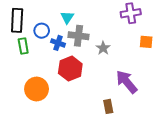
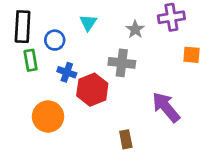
gray cross: (78, 36) -> (122, 63), moved
blue cross: (58, 43) -> (67, 72), moved
gray star: (103, 48) -> (135, 29), moved
brown rectangle: (108, 106) -> (126, 139), moved

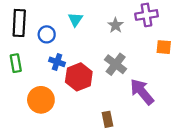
green rectangle: (31, 60) -> (16, 63), moved
gray cross: (122, 63) -> (116, 64), moved, turned 30

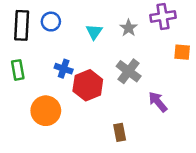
cyan triangle: (75, 20) -> (94, 32), moved
blue circle: (47, 34) -> (51, 22), moved
purple arrow: (142, 92) -> (158, 102), size x0.7

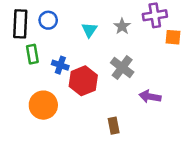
orange square: (182, 52) -> (173, 37), moved
green rectangle: (18, 70) -> (32, 54), moved
purple arrow: (158, 102) -> (150, 97), turned -40

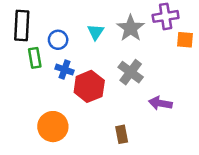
blue circle: (48, 20) -> (58, 40), moved
gray star: (122, 26) -> (131, 28), size x1.5
orange circle: (43, 105) -> (53, 127), moved

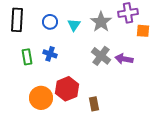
blue circle: (58, 40) -> (50, 22), moved
green rectangle: (35, 58) -> (27, 57), moved
red hexagon: (89, 86) -> (67, 89), moved
purple arrow: (160, 103) -> (124, 59), moved

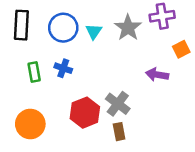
blue circle: (50, 22) -> (63, 28), size x1.5
orange square: (143, 31) -> (181, 49), moved, turned -32
gray cross: (101, 56) -> (118, 104), moved
orange circle: (41, 98) -> (30, 124), moved

